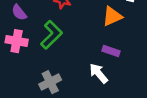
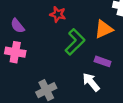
green L-shape: (51, 35) -> (75, 42), moved

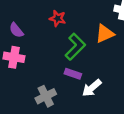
purple rectangle: (103, 61) -> (73, 74), moved
white arrow: (91, 82) -> (92, 88), turned -90

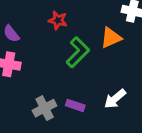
purple rectangle: (73, 74) -> (75, 105), moved
white arrow: (92, 88) -> (115, 99), moved

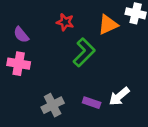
orange triangle: (111, 38) -> (108, 25), moved
purple rectangle: (75, 105) -> (92, 103), moved

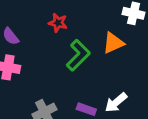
orange triangle: (108, 25) -> (113, 43), moved

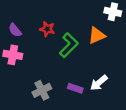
red star: (58, 23) -> (47, 29), moved

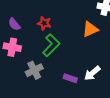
green L-shape: (69, 45) -> (51, 45), moved
gray cross: (42, 90) -> (34, 70), moved

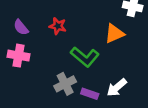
green L-shape: (51, 45) -> (85, 57), moved, turned 85
gray cross: (34, 70) -> (65, 84), moved

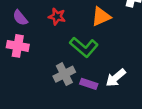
orange triangle: (114, 33) -> (101, 17), moved

